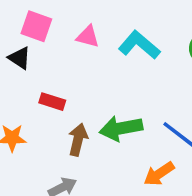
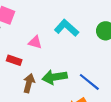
pink triangle: (88, 37) -> (35, 42), moved

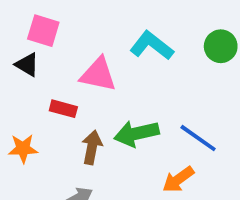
pink triangle: (35, 42) -> (98, 74), size x1.5

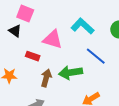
blue line: (198, 138) -> (96, 56), moved

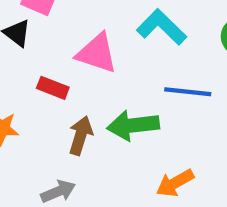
blue line: (96, 56) -> (188, 92), turned -35

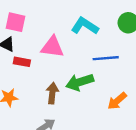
red rectangle: (53, 88) -> (22, 62), moved
orange arrow: (175, 183) -> (117, 101), moved

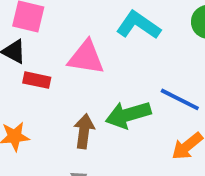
blue line: (106, 58) -> (180, 99), moved, turned 30

